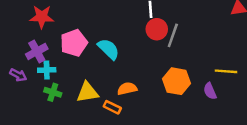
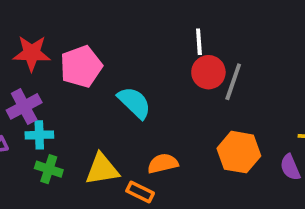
pink pentagon: (74, 43) -> (81, 67), moved

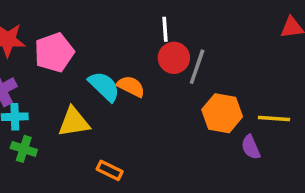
orange hexagon: (239, 152) -> (222, 113), moved
orange semicircle: (163, 163) -> (131, 86), moved, turned 40
yellow triangle: (102, 169) -> (74, 122), moved

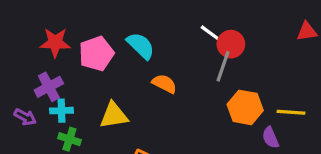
white line: (165, 29) -> (210, 33), moved, turned -50
red circle: (174, 58) -> (231, 44), moved
cyan semicircle: (104, 86) -> (141, 46), moved

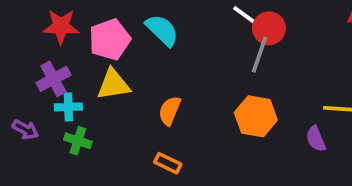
orange semicircle: (164, 84) -> (170, 111), moved, turned -95
orange hexagon: (245, 107) -> (256, 116), moved
yellow triangle: (114, 115) -> (113, 84), moved
purple arrow: (25, 117) -> (25, 129), moved

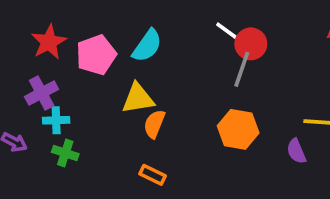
red star: (61, 26) -> (49, 42), turned -30
cyan semicircle: (162, 30) -> (147, 46), turned 81
yellow triangle: (113, 84) -> (138, 98), moved

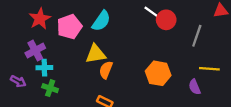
gray line: (242, 69) -> (197, 36), moved

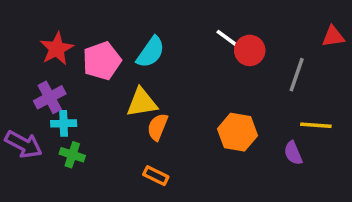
purple arrow: (18, 81) -> (24, 144), size x1.5

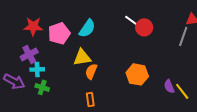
red star: (57, 49) -> (33, 26), turned 30
gray line: (297, 75) -> (183, 36), moved
yellow line: (316, 125) -> (182, 91), moved, turned 48
orange rectangle: (156, 176) -> (90, 99), turned 56

